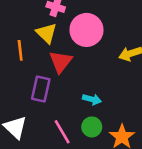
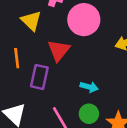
yellow triangle: (46, 33) -> (31, 21), moved
orange line: (20, 50) -> (17, 58), moved

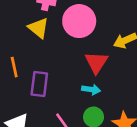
yellow triangle: (31, 21) -> (38, 28), moved
red triangle: (59, 50) -> (96, 62), moved

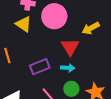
purple rectangle: (39, 84) -> (40, 67), moved, turned 66

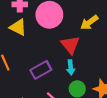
cyan arrow: (68, 68) -> (71, 67), turned 88

